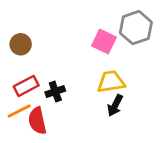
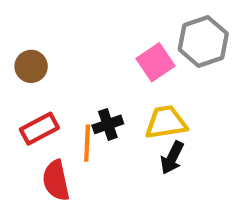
pink square: (104, 42) -> (156, 62), turned 30
black cross: (55, 92) -> (108, 124), moved
orange line: (19, 111) -> (87, 143), moved, turned -60

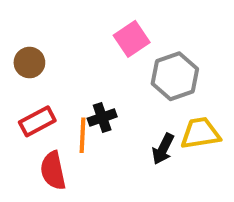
gray hexagon: (203, 41) -> (175, 76), moved
pink square: (156, 62) -> (132, 39), moved
yellow trapezoid: (166, 122) -> (200, 133), moved

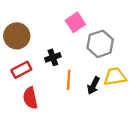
brown circle: (29, 63) -> (17, 36), size x1.5
black cross: (102, 118) -> (53, 57), moved
orange line: (82, 135) -> (69, 80), moved

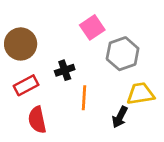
black arrow: (93, 86) -> (120, 117), moved

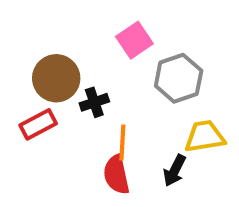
brown circle: (21, 44) -> (56, 78), moved
red semicircle: (37, 120) -> (116, 175), moved

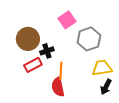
red rectangle: (38, 124) -> (33, 65), moved
black arrow: (175, 171) -> (106, 87), moved

